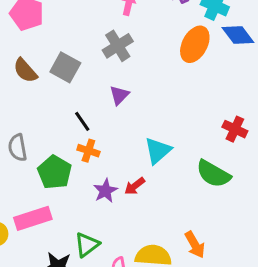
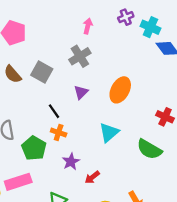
orange ellipse: (195, 44) -> (120, 90), moved
red arrow: (135, 186) -> (92, 177), moved

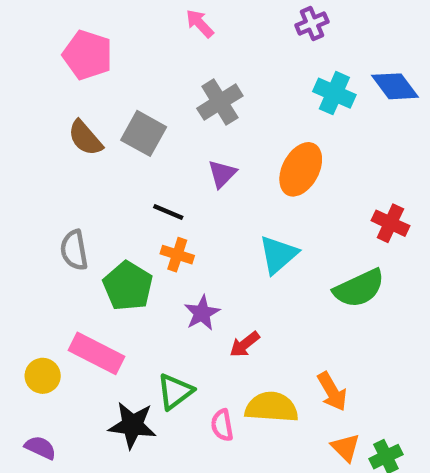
pink arrow: (88, 26) -> (200, 23), moved, turned -56
cyan cross: (150, 27) -> (334, 93), moved
black line: (54, 111) -> (168, 212), turned -32
green semicircle: (149, 149) -> (359, 288), turned -55
pink rectangle: (18, 182) -> (96, 353), turned 45

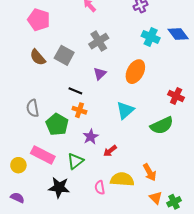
green triangle: (175, 392) -> (75, 161), moved

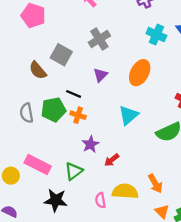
brown semicircle: (38, 57) -> (38, 70), moved
green pentagon: (57, 124) -> (53, 110), moved, turned 30

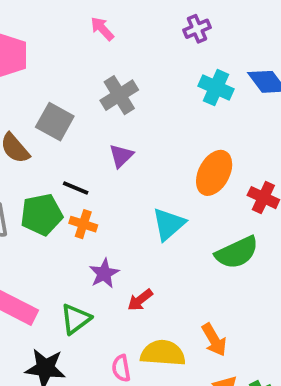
orange ellipse: (140, 73) -> (214, 173), moved

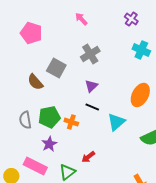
purple cross: (197, 29) -> (131, 19), turned -32
black line: (76, 188) -> (92, 107), moved
purple star: (104, 273) -> (49, 144), moved
red arrow: (140, 300) -> (88, 157), moved

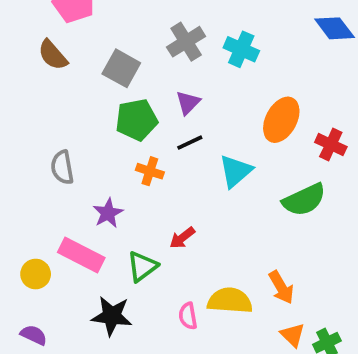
cyan cross: (141, 50) -> (241, 49), moved
brown semicircle: (35, 82) -> (53, 55), moved
black line: (92, 107) -> (190, 143), turned -48
green pentagon: (49, 117) -> (137, 120), moved

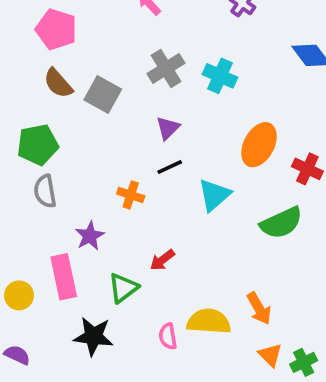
brown semicircle: (53, 55) -> (58, 83), moved
green pentagon: (137, 120) -> (38, 145), moved
pink rectangle: (81, 255) -> (64, 277), turned 51

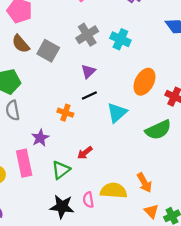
black star: (93, 336) -> (62, 207), moved

